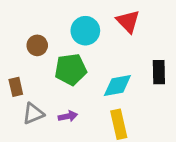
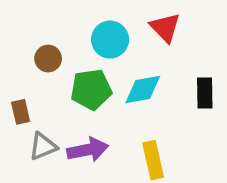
cyan diamond: (117, 85) -> (143, 90), moved
purple arrow: (68, 116) -> (88, 150), size x1.6

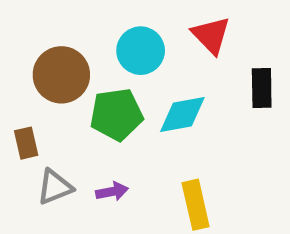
brown circle: (48, 59) -> (61, 75), size x1.6
black rectangle: (205, 93) -> (262, 88), moved
purple arrow: (88, 150) -> (112, 191), size x0.6

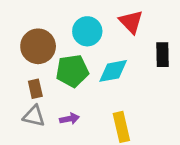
brown rectangle: (26, 143) -> (35, 89), moved
gray triangle: (55, 187) -> (34, 116), turned 35

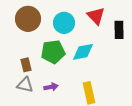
brown circle: (38, 46) -> (28, 19), moved
black rectangle: (162, 55) -> (119, 30), moved

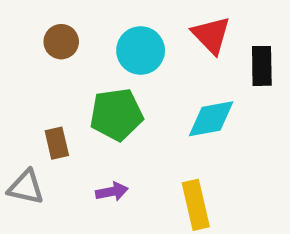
brown circle: (28, 19) -> (61, 42), size x0.6
cyan diamond: (83, 52) -> (211, 119), moved
gray triangle: (25, 85) -> (26, 187), moved

